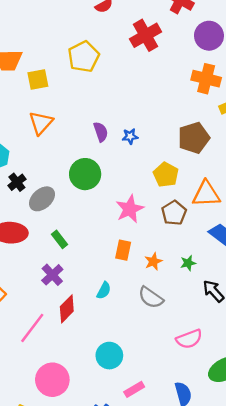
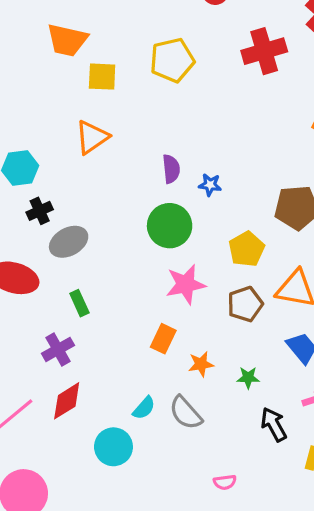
green circle: (85, 174) -> (170, 226), moved
cyan semicircle: (104, 291) -> (144, 408), moved
pink semicircle: (189, 339) -> (225, 482), size x0.6
cyan circle: (109, 356) -> (113, 447), moved

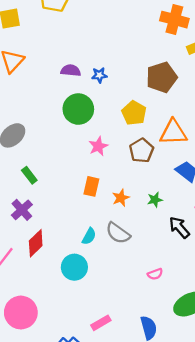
purple semicircle: (171, 169) -> (71, 70), turned -66
pink star: (186, 284) -> (98, 146), size x0.7

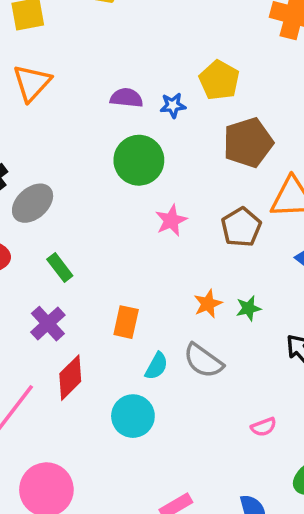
brown pentagon: (162, 77) -> (248, 143), moved
yellow pentagon: (134, 113) -> (219, 80), moved
orange rectangle: (91, 186) -> (126, 322), moved
green star: (155, 200) -> (248, 308), moved

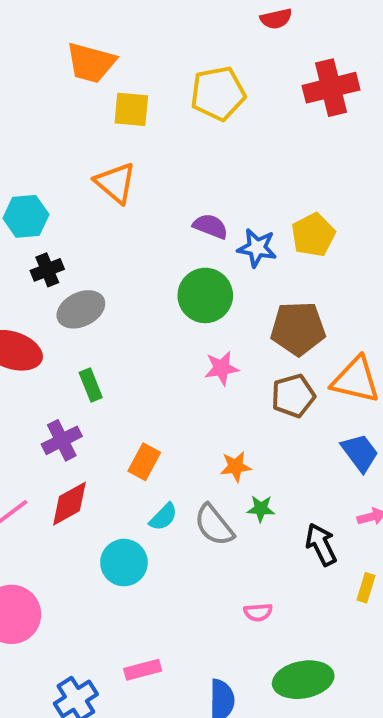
orange triangle: (32, 83) -> (115, 183), turned -48
blue star: (173, 105) -> (257, 248), size x1.4
brown pentagon: (248, 143) -> (298, 329), moved
green star: (248, 308) -> (261, 509), moved

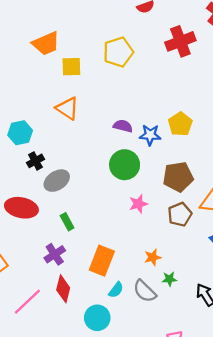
orange trapezoid: (91, 63) -> (46, 43), turned -32
orange rectangle: (144, 462) -> (102, 261), size x1.5
red diamond: (69, 504) -> (63, 289), turned -40

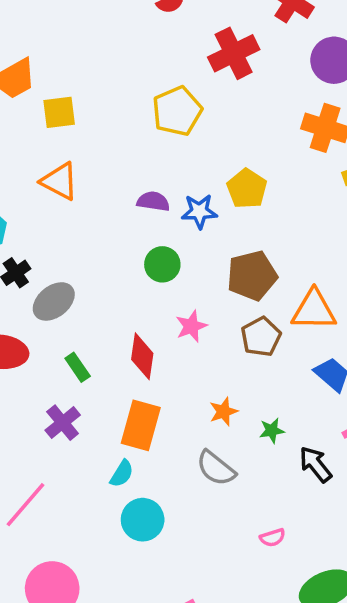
yellow pentagon: (118, 52) -> (177, 111), moved
green circle: (125, 165) -> (162, 264), size x0.7
green star: (169, 279) -> (272, 431), moved
red diamond: (63, 289) -> (142, 356), moved
cyan semicircle: (116, 290) -> (122, 474), moved

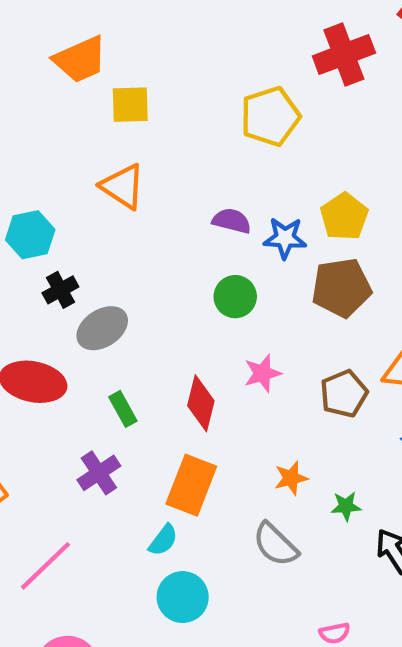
brown pentagon: (252, 276) -> (341, 288), moved

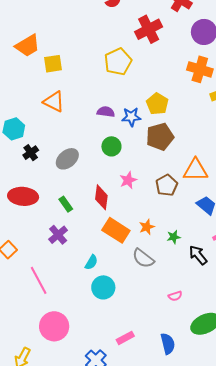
gray ellipse: (102, 328) -> (67, 159), moved
orange rectangle: (191, 485) -> (116, 230), moved, turned -72
pink line: (46, 566) -> (39, 280), turned -68

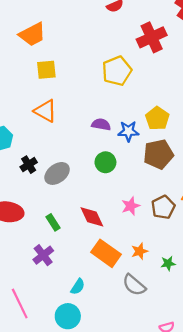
orange trapezoid: (27, 46) -> (32, 34), moved
black cross: (31, 153) -> (29, 165), moved
pink star: (128, 180) -> (131, 206), moved
red diamond: (101, 197) -> (92, 217), turned -35
cyan circle: (103, 287) -> (68, 316), moved

